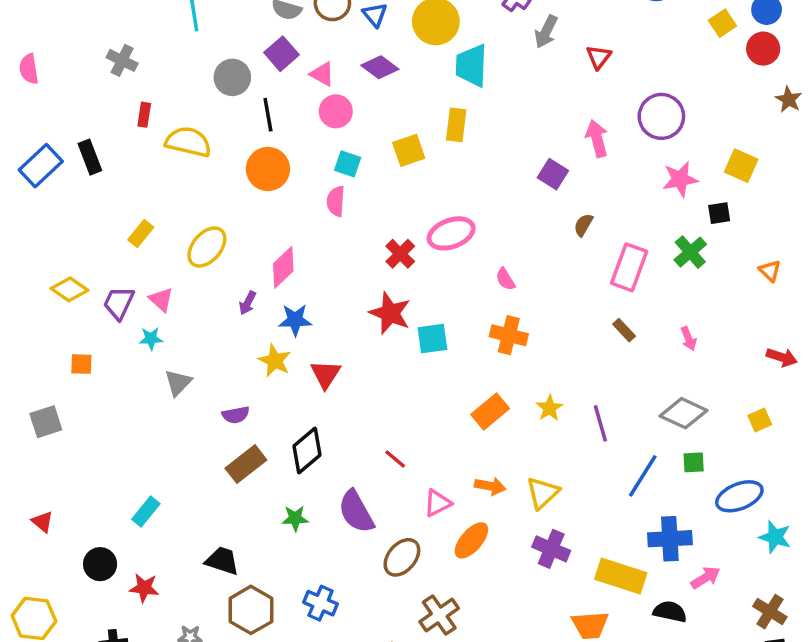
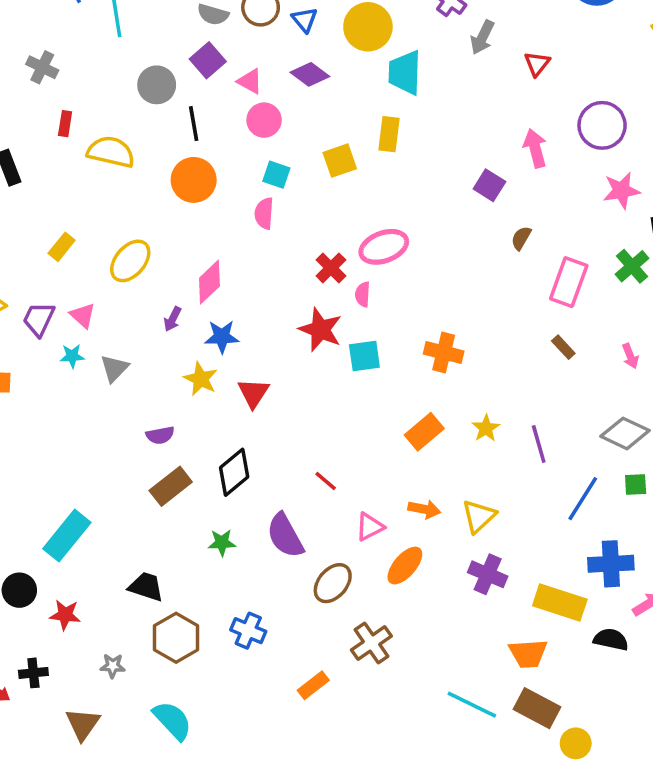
pink semicircle: (505, 279) -> (363, 294), moved, turned 35
gray triangle: (178, 383) -> (114, 368), moved
cyan rectangle: (146, 512) -> (67, 536), size x1.6

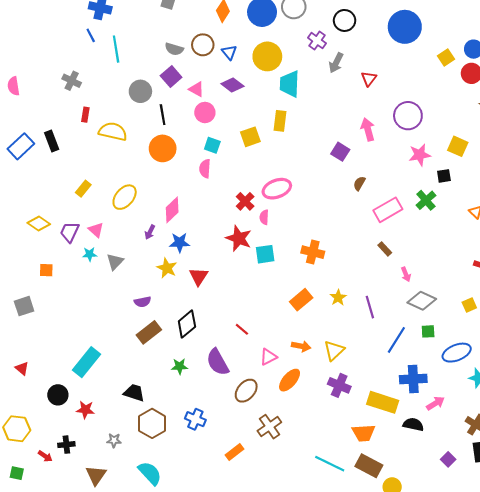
pink rectangle: (569, 282) -> (388, 210), turned 40
pink arrow: (630, 356) -> (406, 274), moved

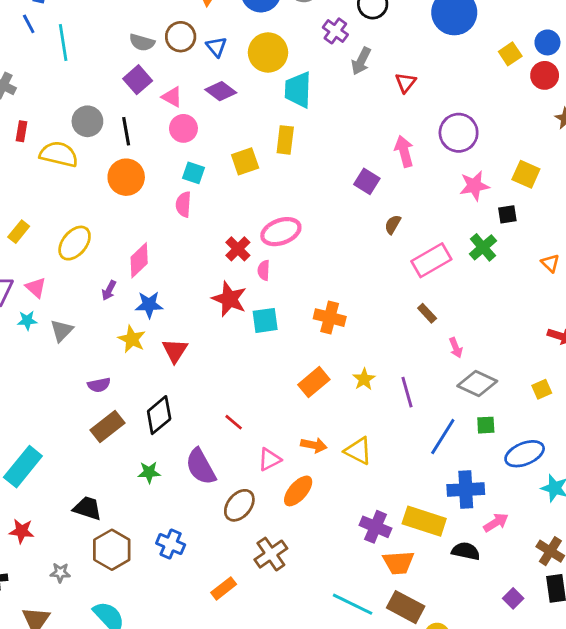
gray circle: (140, 91) -> (87, 121), moved
yellow triangle: (334, 350) -> (358, 451), turned -50
purple cross: (339, 385) -> (375, 527), moved

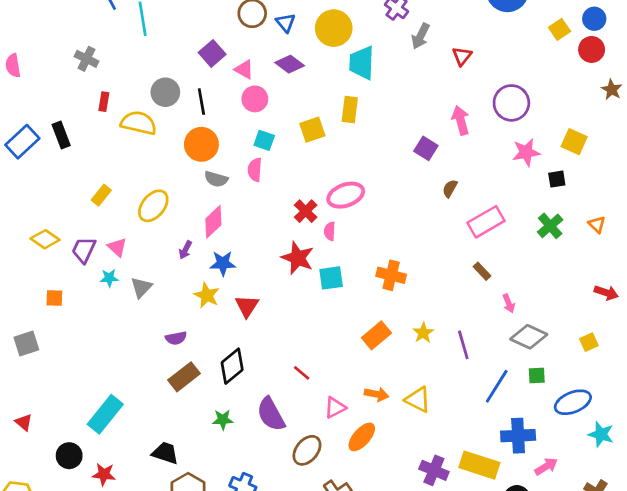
gray semicircle: (142, 42) -> (216, 179), moved
green cross: (483, 247) -> (550, 226), moved

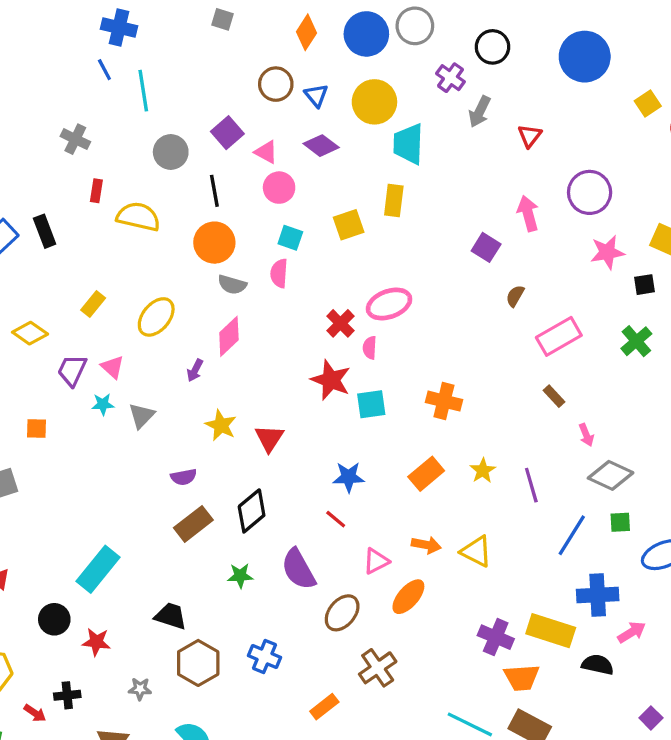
gray circle: (165, 92) -> (171, 152), moved
yellow diamond: (45, 239) -> (30, 333), moved
blue star: (223, 263) -> (349, 477), moved

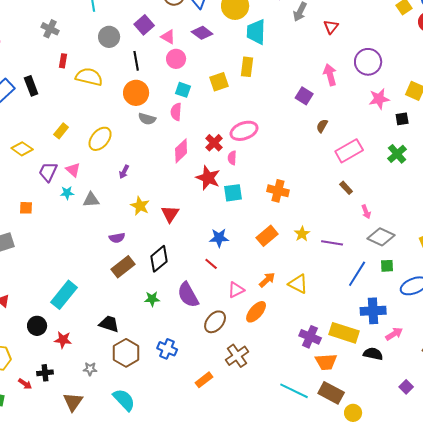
pink diamond: (229, 336) -> (181, 151), moved
gray triangle: (142, 416) -> (91, 200), turned 42
purple line: (531, 485) -> (332, 243), turned -65
orange arrow: (426, 545) -> (267, 280), turned -54

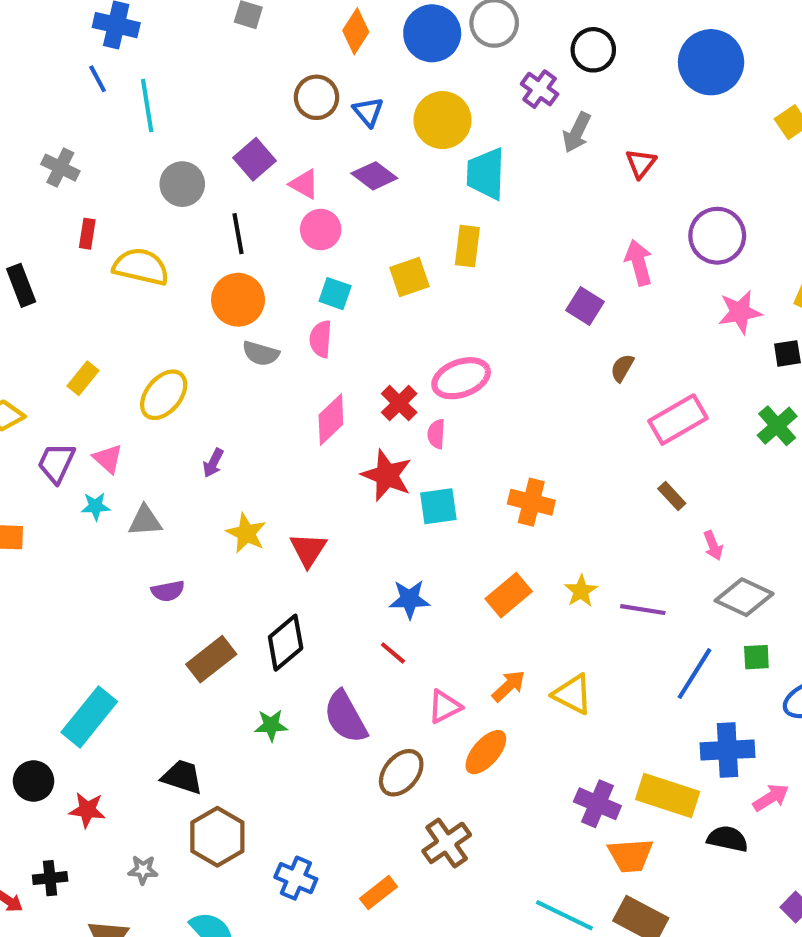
purple semicircle: (117, 238) -> (168, 591), moved
blue cross: (167, 349) -> (296, 878), moved

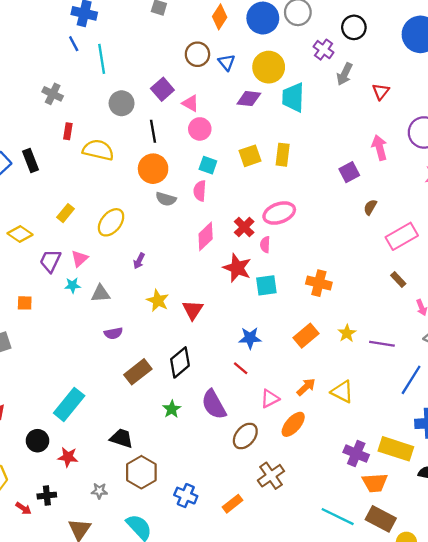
purple diamond: (374, 176) -> (249, 99), moved, turned -30
yellow rectangle: (467, 246) -> (283, 155), moved
purple square: (585, 306) -> (349, 172), turned 30
pink triangle: (108, 459) -> (80, 259), turned 36
green star: (271, 725) -> (172, 409), turned -30

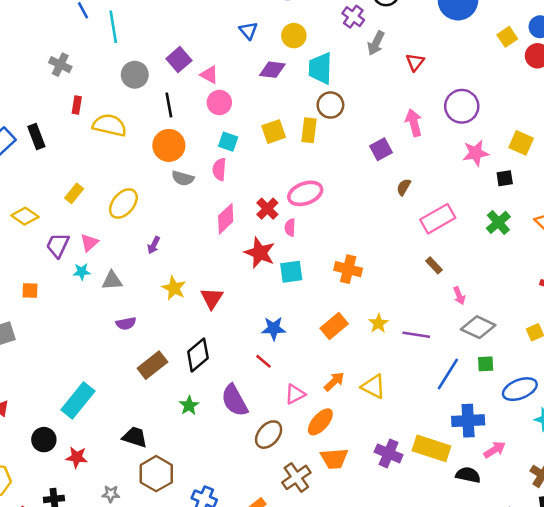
brown circle: (197, 54) -> (330, 105), moved
yellow circle: (269, 67) -> (294, 36), size x0.7
orange trapezoid: (375, 483) -> (334, 459), moved

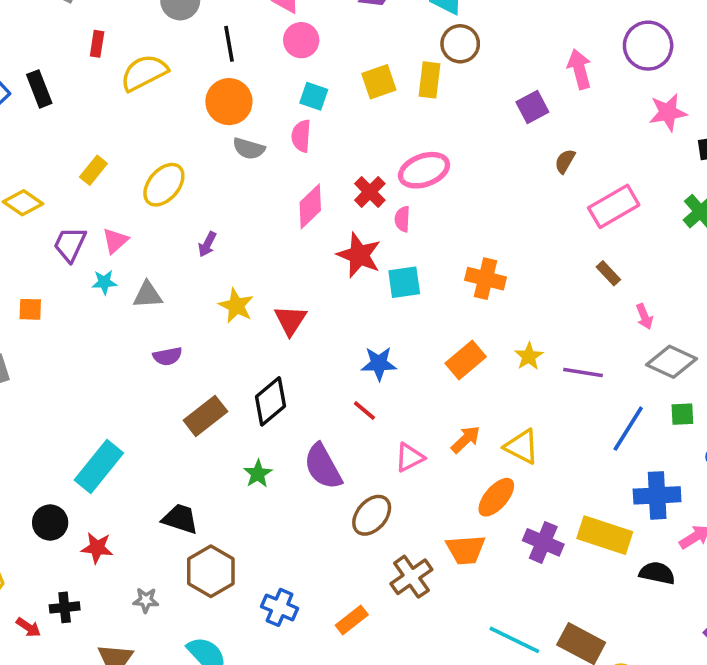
yellow semicircle: (110, 125) -> (144, 73), turned -40
orange ellipse: (320, 422) -> (496, 497), moved

